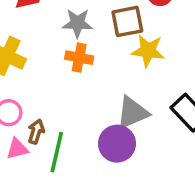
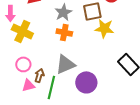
gray star: (77, 23) -> (63, 12), turned -30
gray triangle: (132, 113) -> (65, 64), moved

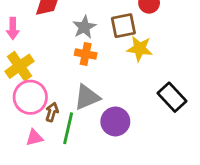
yellow cross: (22, 31) -> (20, 66), moved, turned 30
pink circle: (23, 64) -> (30, 97), size x1.6
pink triangle: (28, 85) -> (34, 138), moved

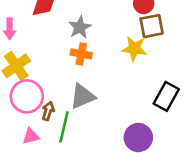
brown square: (123, 26) -> (152, 26), moved
black rectangle: (172, 97) -> (166, 96), turned 72
purple circle: (115, 121) -> (138, 138), moved

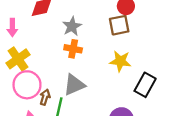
brown square: (152, 26) -> (119, 25), moved
yellow star: (134, 49) -> (120, 61), moved

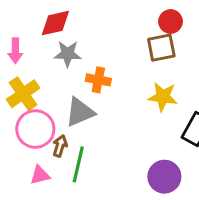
gray star: (72, 26) -> (68, 54), moved, turned 30
gray triangle: (74, 85) -> (80, 112), moved

